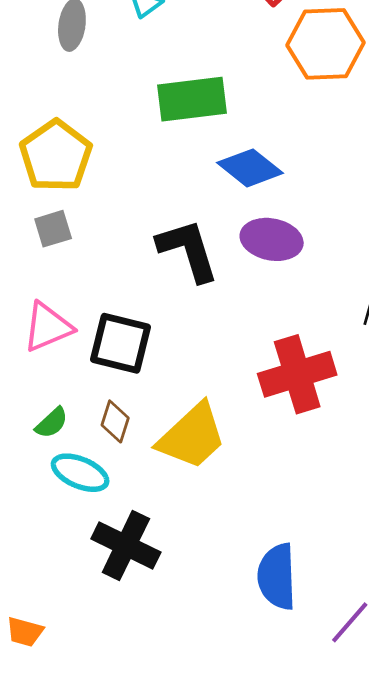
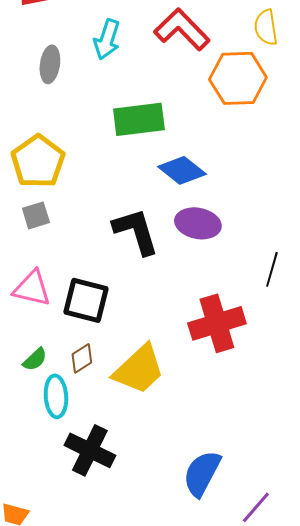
pink triangle: (48, 327) -> (32, 288), turned 36
brown diamond: (115, 421) -> (82, 358), turned 40
cyan ellipse: (80, 473) -> (56, 396), turned 63
blue semicircle: (277, 577) -> (202, 473), turned 30

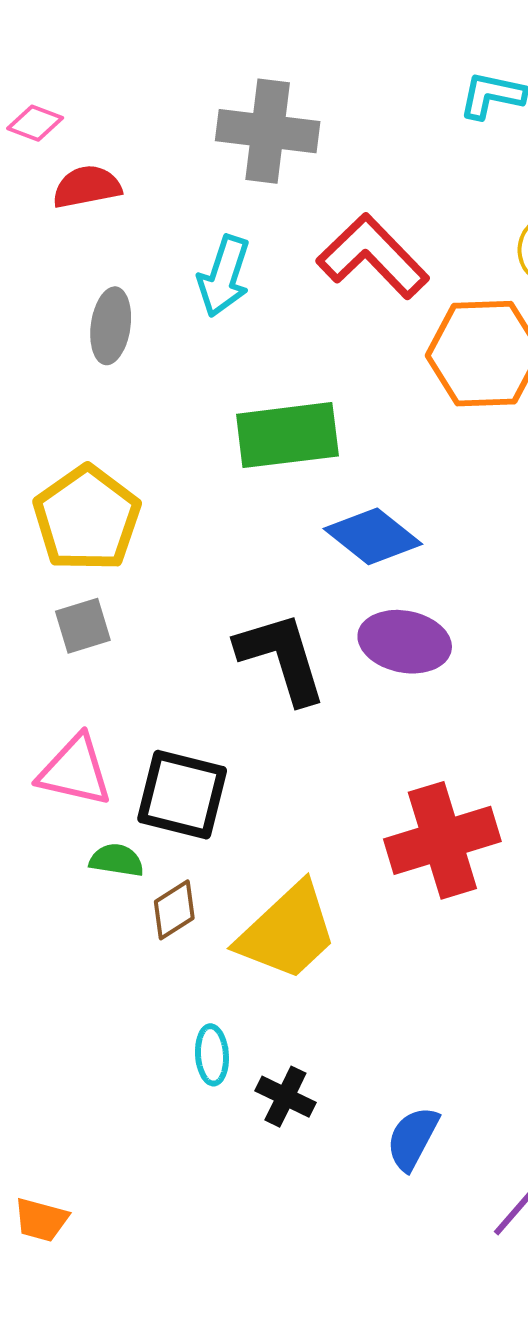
green semicircle: (35, 359) -> (117, 860), moved, turned -128
cyan ellipse: (56, 396) -> (212, 1055), moved, size x0.7
black cross: (90, 450) -> (285, 1097), moved, size x0.6
blue semicircle: (202, 473) -> (413, 1138), size x0.7

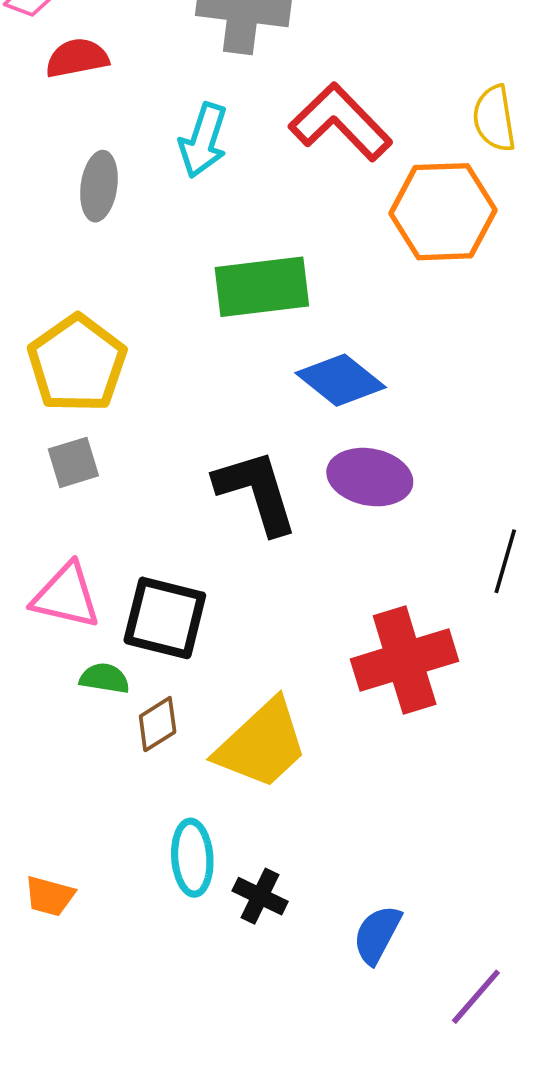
cyan ellipse: (212, 1055) -> (192, 858), size x1.4
orange trapezoid: (41, 1220) -> (50, 896), moved

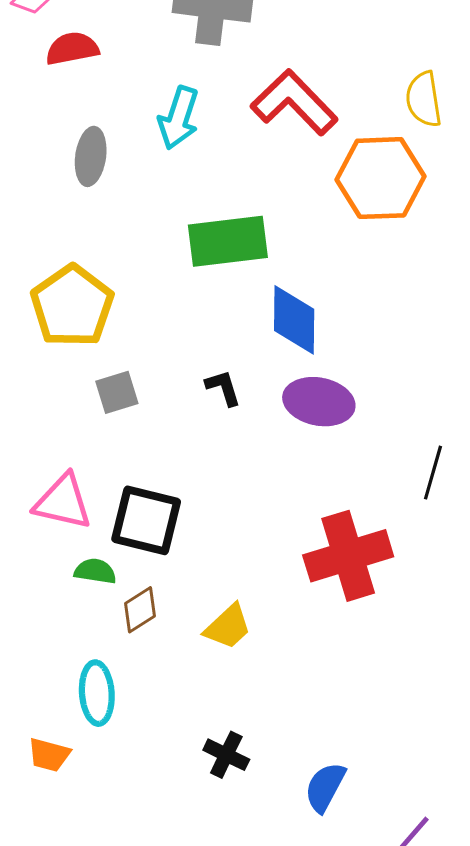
blue diamond: (341, 380) -> (294, 320), turned 52
gray square: (73, 462) -> (117, 392), moved
black L-shape: (256, 492) -> (223, 388), moved, size x0.5
yellow trapezoid: (262, 744) -> (228, 627), size x0.6
cyan ellipse: (192, 858) -> (97, 693), moved

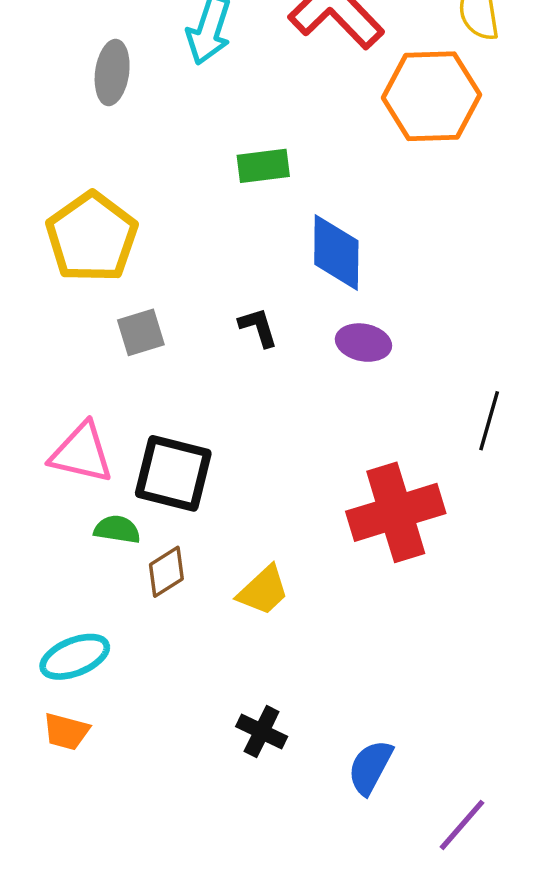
green rectangle: (228, 241) -> (263, 166), size x0.6
purple ellipse: (319, 402) -> (363, 343), size x0.7
cyan ellipse: (97, 693) -> (75, 657), moved, turned 72

